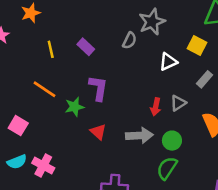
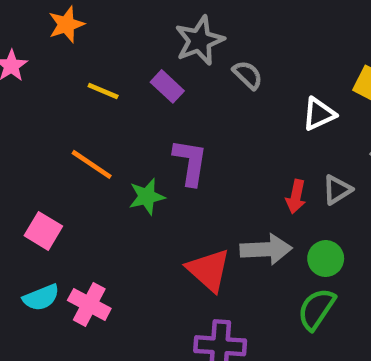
gray star: (152, 22) -> (199, 41), moved
gray semicircle: (129, 41) -> (248, 75), turned -72
yellow line: (51, 49) -> (103, 91), turned -54
red triangle: (98, 132) -> (209, 270), moved, size x1.5

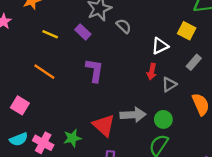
green star: (147, 197) -> (72, 138), moved
red arrow: (296, 197) -> (152, 72), moved

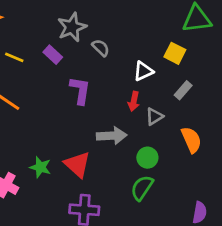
purple L-shape: (95, 70) -> (80, 90), moved
gray arrow: (133, 115) -> (112, 136), moved
green star: (72, 138) -> (40, 167), moved, turned 30

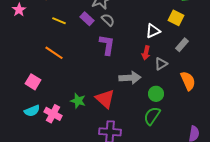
gray semicircle: (101, 48) -> (108, 20), moved

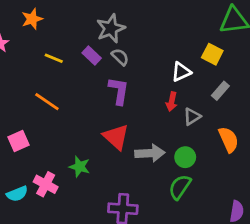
gray arrow: (130, 78) -> (150, 153), moved
pink square: (33, 82) -> (19, 141), turned 35
red triangle: (105, 99) -> (116, 137), moved
cyan semicircle: (32, 111) -> (17, 194), moved

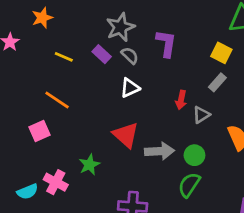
white triangle: (181, 72) -> (130, 88), moved
purple L-shape: (119, 91) -> (166, 43), moved
gray rectangle: (220, 91) -> (217, 82), moved
pink square: (19, 141) -> (40, 131), moved
green star: (79, 167) -> (89, 165), turned 30

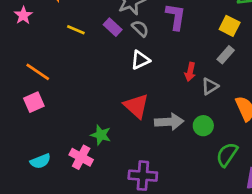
orange line: (57, 100) -> (38, 72), moved
pink square: (40, 131) -> (34, 102), moved
green star: (89, 165) -> (101, 135), turned -30
pink cross: (56, 182) -> (81, 157), moved
green semicircle: (189, 185) -> (227, 155), moved

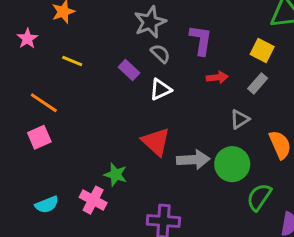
purple rectangle: (113, 27) -> (129, 70), moved
yellow line: (76, 30) -> (72, 61), moved
red arrow: (190, 72) -> (217, 77), moved, turned -108
green circle: (203, 126) -> (232, 164), size x1.5

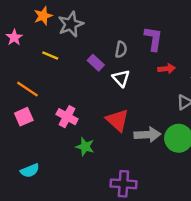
gray star: (150, 22) -> (71, 24), moved
gray semicircle: (160, 54) -> (121, 49), turned 56
white triangle: (160, 89) -> (121, 78), turned -48
pink cross: (93, 200) -> (67, 117), moved

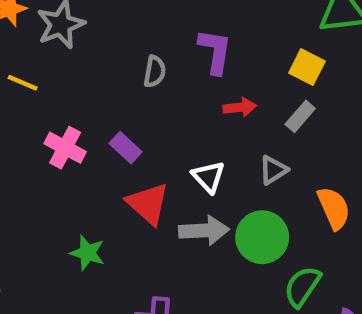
purple rectangle: (96, 63) -> (126, 148), moved
white triangle: (121, 78) -> (208, 177), moved
pink cross: (67, 117) -> (65, 148), moved

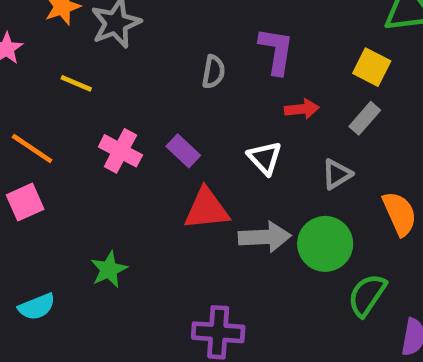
white triangle: (208, 177) -> (265, 158), moved
red triangle: (148, 204) -> (207, 209), turned -48
green star: (87, 253) -> (109, 269), moved, turned 30

